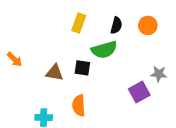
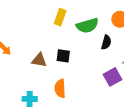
black semicircle: (116, 25) -> (106, 42), moved
green semicircle: (104, 50) -> (87, 26), moved

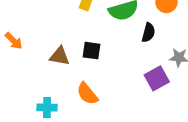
orange semicircle: (60, 88) -> (87, 94), turned -36

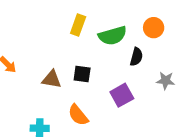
purple square: (157, 78) -> (122, 95), moved

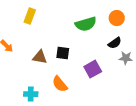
yellow rectangle: (78, 25) -> (30, 16), moved
black semicircle: (136, 57) -> (115, 43), moved, turned 40

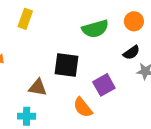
black square: (63, 53) -> (67, 65), size x1.5
brown triangle: (40, 57) -> (38, 87), moved
orange semicircle: (60, 84) -> (83, 107), moved

